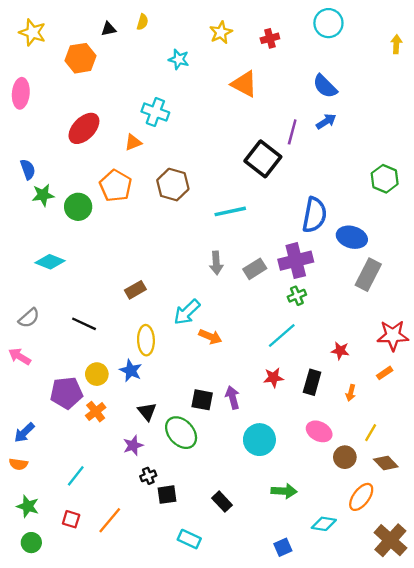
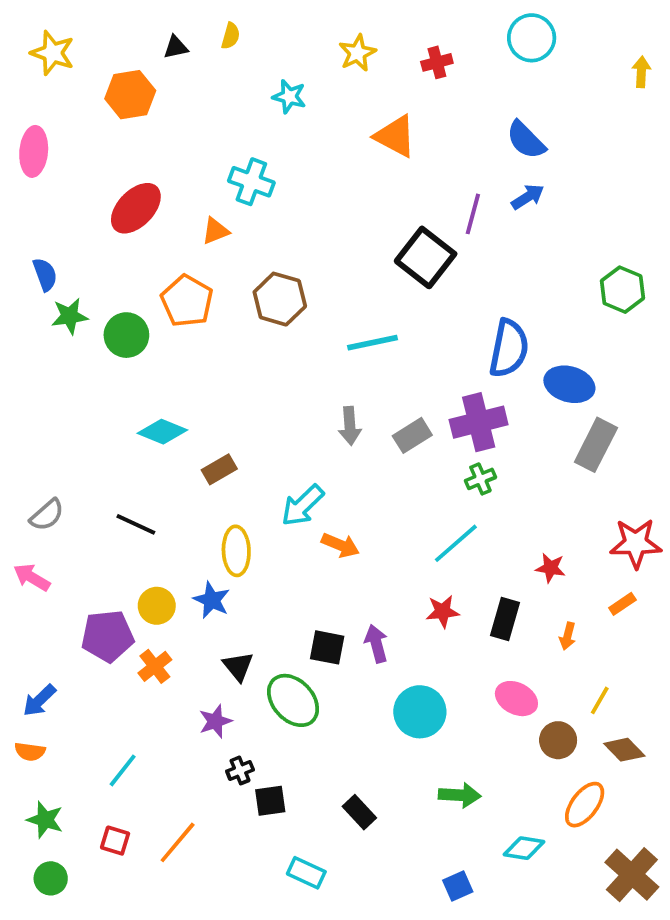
cyan diamond: (50, 262) -> (162, 432), moved

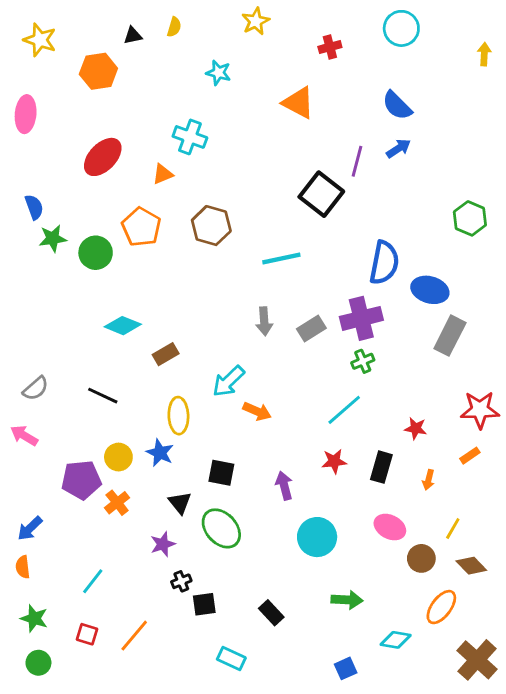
yellow star: (357, 53) -> (256, 21), moved
black square: (327, 647) -> (221, 473), moved
orange semicircle: (30, 752) -> (23, 567), turned 75

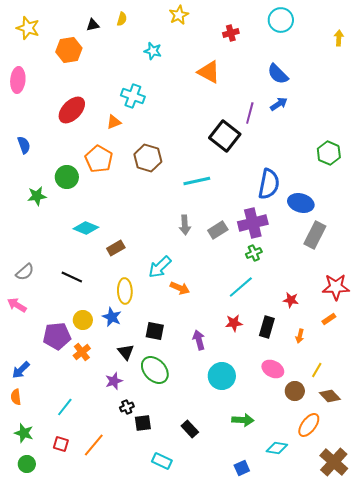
green star: (53, 238) -> (37, 196), moved

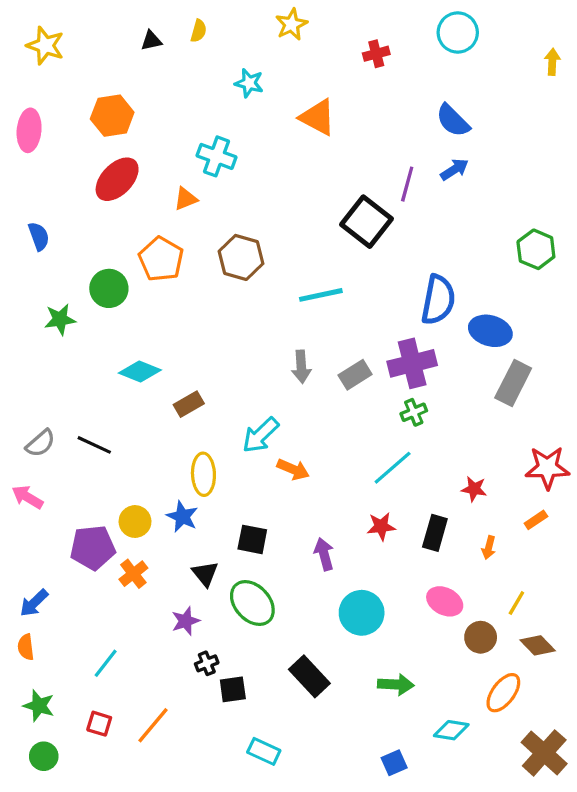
orange hexagon: (69, 50) -> (112, 116), moved
orange triangle: (209, 72) -> (318, 117), moved
black line: (72, 277) -> (94, 445), moved
black rectangle: (190, 429) -> (309, 676), moved, size x1.4

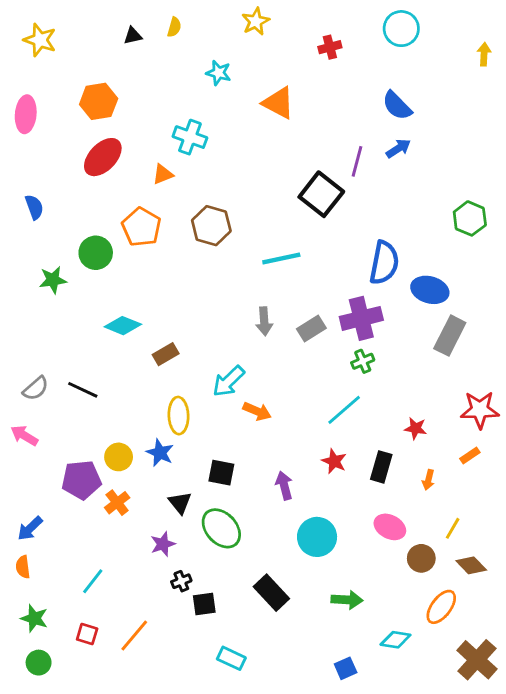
red star: (381, 526) -> (334, 461), turned 30

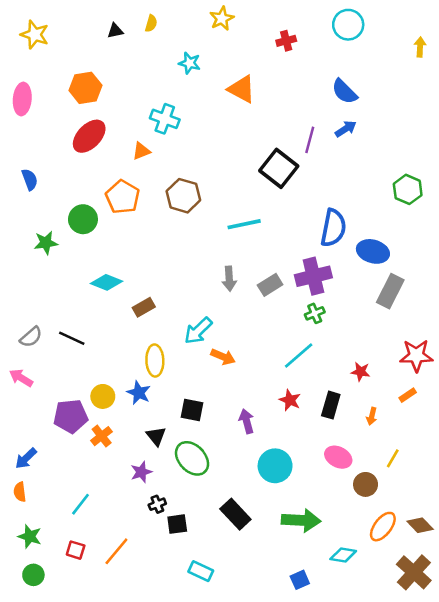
brown diamond: (471, 565) -> (420, 525), moved
green arrow: (347, 600) -> (301, 520), size x1.4

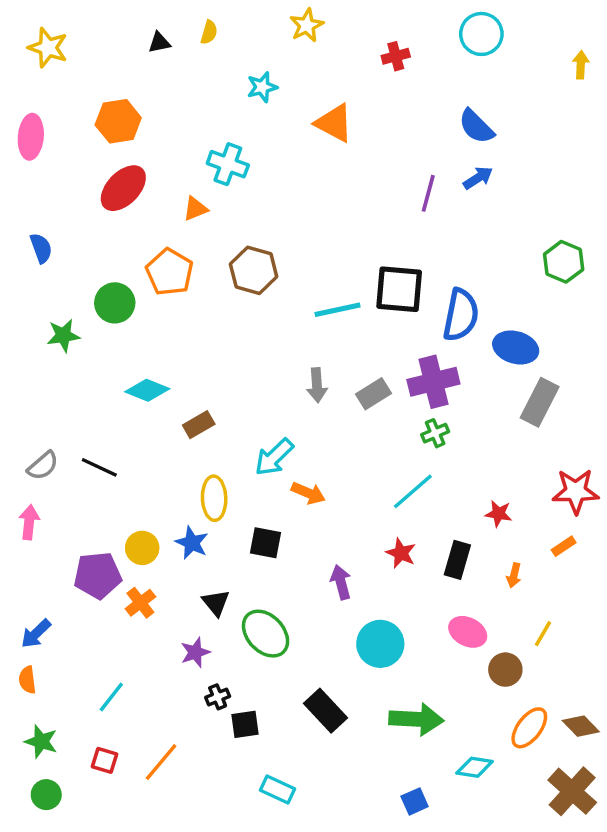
cyan star: (190, 63) -> (262, 87), turned -30
black square: (279, 168) -> (399, 289), moved, turned -33
pink arrow: (21, 378) -> (29, 522), turned 65
black square: (192, 410) -> (266, 543), moved

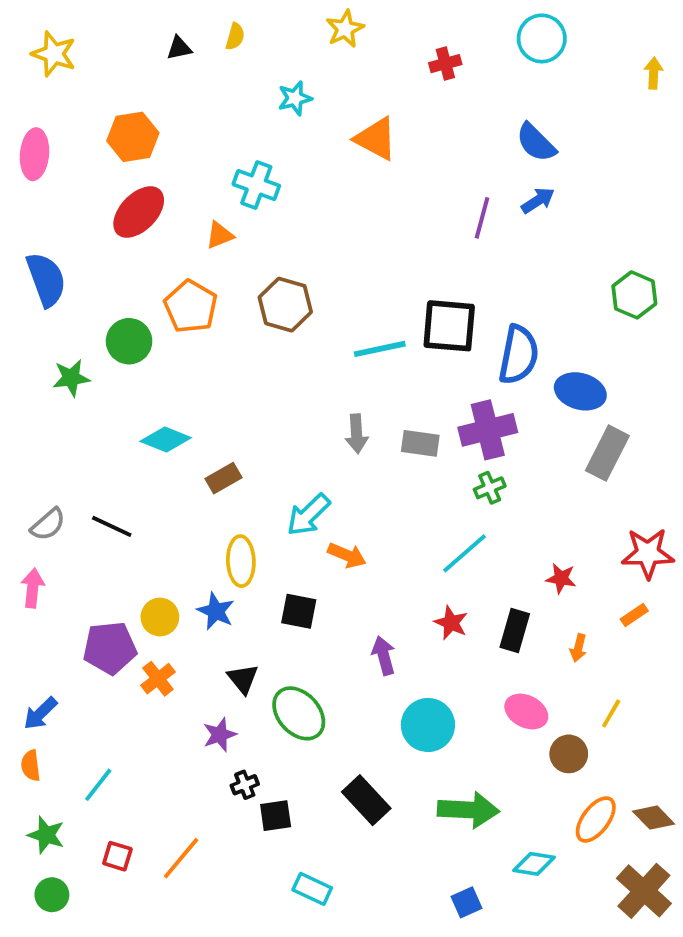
blue semicircle: (41, 248) -> (46, 280), size x1.6
gray rectangle: (373, 394) -> (420, 443), turned 40
cyan line: (111, 697) -> (98, 785), moved

